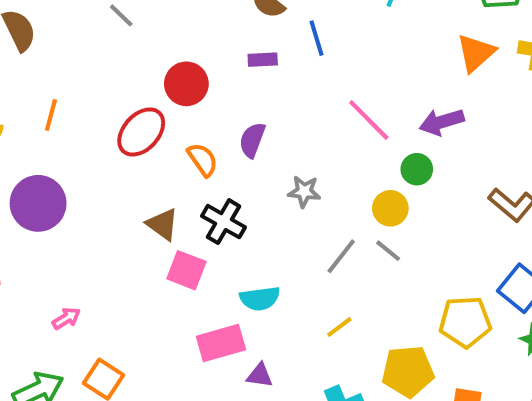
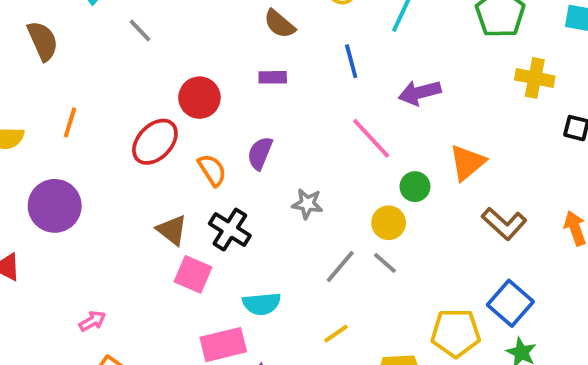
blue line: (316, 38) -> (351, 61), moved
orange triangle: (476, 53) -> (467, 162), moved
purple arrow: (442, 122) -> (420, 93), moved
pink arrow: (66, 318) -> (92, 321), moved

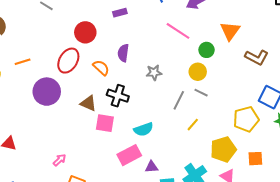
orange line: (70, 122) -> (23, 62), turned 70
purple circle: (55, 206) -> (47, 92), moved
yellow line: (336, 334) -> (193, 125), moved

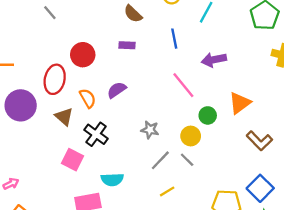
purple semicircle: (123, 53) -> (117, 90), turned 30
red ellipse: (68, 61) -> (55, 79), turned -35
gray star: (154, 73) -> (150, 130), moved
brown triangle: (88, 103) -> (64, 117), moved

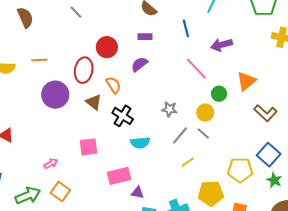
purple semicircle: (117, 90) -> (139, 64), moved
pink square: (72, 160) -> (89, 147), moved, turned -30
cyan semicircle: (112, 180) -> (140, 143), moved

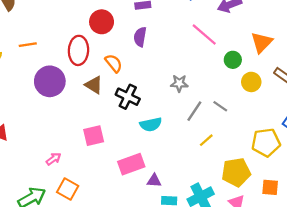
purple semicircle: (139, 64) -> (140, 37), turned -36
yellow circle: (205, 113) -> (251, 82), moved

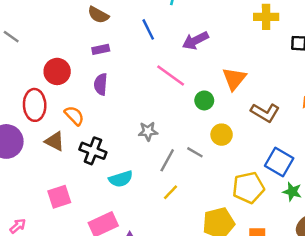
yellow circle: (251, 82) -> (222, 135), moved
yellow line: (206, 140) -> (171, 192), moved

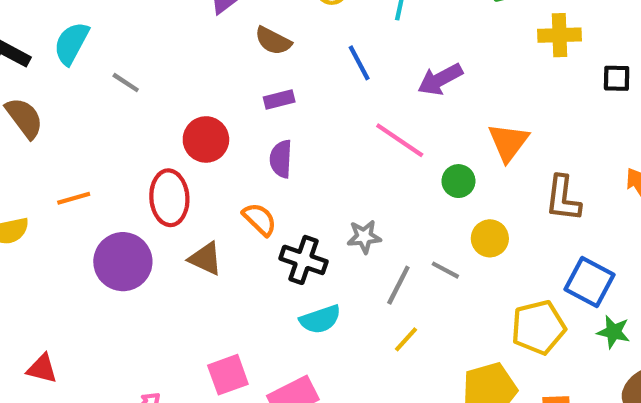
brown L-shape: (265, 113) -> (563, 198), turned 68
orange semicircle: (74, 116) -> (260, 219), moved
black cross: (93, 151) -> (304, 260), moved
pink square: (59, 197) -> (228, 375), moved

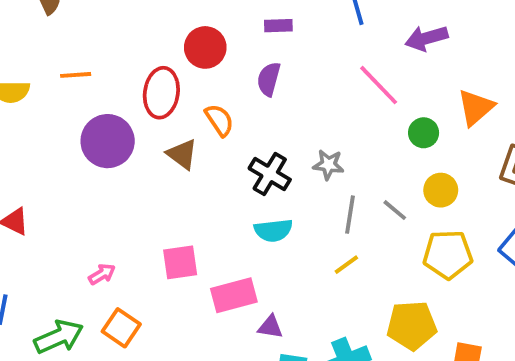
orange semicircle: (260, 219) -> (219, 120), moved
gray line: (398, 285) -> (350, 215), turned -30
yellow pentagon: (538, 327) -> (448, 254), moved

